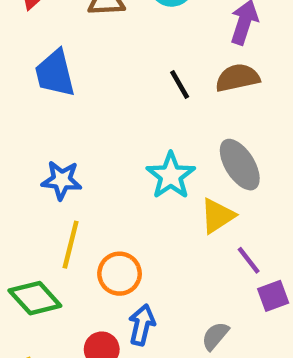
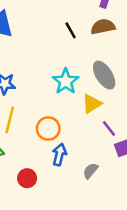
orange circle: (120, 274) -> (48, 129), moved
blue arrow: (142, 325) -> (59, 155), moved

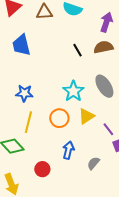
yellow triangle: (92, 104) -> (86, 116), moved
orange circle: (48, 129) -> (59, 118), moved

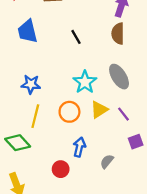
brown semicircle: (103, 47) -> (118, 34), turned -78
black line: (77, 50) -> (76, 37), moved
purple line: (108, 129) -> (123, 114), moved
red circle: (42, 169) -> (61, 169), moved

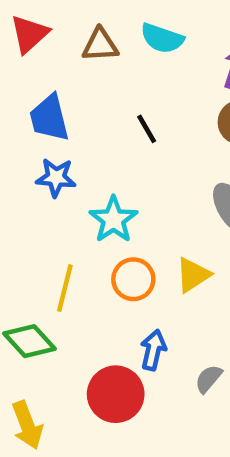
cyan star: (85, 82) -> (113, 220), moved
blue star: (31, 84) -> (56, 178), moved
red circle: (61, 169) -> (116, 394), size x1.6

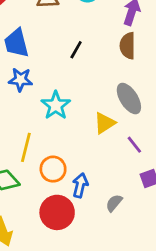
black line: (147, 129) -> (76, 50), turned 60
yellow triangle: (193, 275) -> (105, 123), moved
orange circle: (133, 279) -> (53, 169), moved

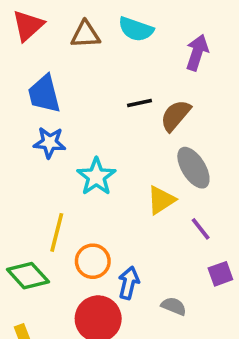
brown semicircle: (128, 46) -> (175, 116), moved, turned 40
black line: (76, 50) -> (140, 103), moved, turned 48
gray semicircle: (114, 203) -> (174, 306), turned 72

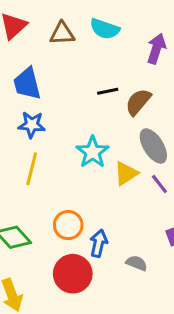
cyan star: (96, 177) -> (93, 152), moved
purple line: (201, 229) -> (159, 184), moved
yellow line: (57, 232) -> (32, 169), moved

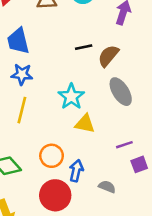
yellow triangle: (126, 173) -> (85, 124), moved, turned 45
purple line: (159, 184) -> (124, 145), moved, turned -70

